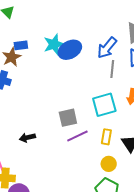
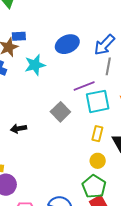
cyan star: (54, 44) -> (35, 65), moved
gray square: (68, 118) -> (60, 112), turned -36
purple line: (77, 136) -> (84, 86), moved

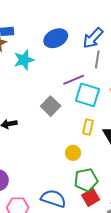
cyan square: (98, 101) -> (87, 95), turned 30
yellow circle: (98, 161) -> (73, 153), moved
green pentagon: (94, 187) -> (86, 180), turned 30

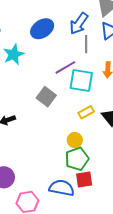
yellow rectangle: (88, 127) -> (86, 112), turned 56
green pentagon: (86, 180) -> (77, 159), moved
red square: (91, 197) -> (84, 180), moved, turned 30

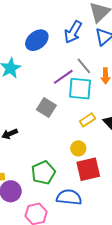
gray line: (86, 44) -> (84, 66), moved, turned -36
green pentagon: (77, 159) -> (43, 173), moved
red square: (84, 180) -> (88, 169), moved, size x1.4

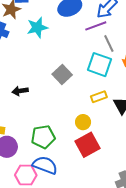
purple line: (63, 77) -> (96, 26), moved
red square: (88, 169) -> (88, 145), turned -30
blue semicircle: (69, 197) -> (45, 165), moved

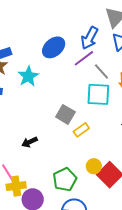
yellow rectangle: (99, 97) -> (81, 130), moved
yellow circle: (83, 122) -> (94, 166), moved

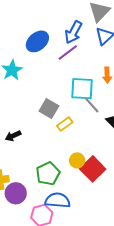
gray line: (101, 71) -> (92, 105), moved

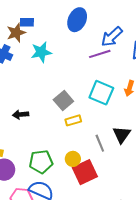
blue ellipse: (37, 41) -> (77, 20), moved, turned -45
gray line: (92, 105) -> (100, 143), moved

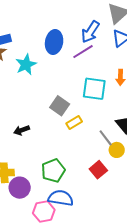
blue ellipse: (77, 20) -> (54, 42), moved
yellow circle: (73, 159) -> (117, 150), moved
red square: (85, 172) -> (98, 170), size x0.7

